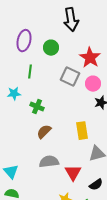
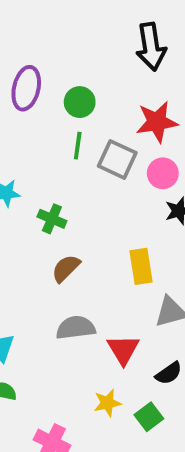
black arrow: (71, 20) -> (151, 47), moved
red star: (90, 58) -> (157, 122), turned 30
green line: (30, 72) -> (78, 146), moved

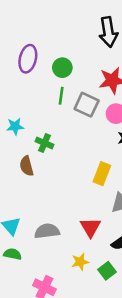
yellow rectangle: (141, 266) -> (102, 174), turned 30
brown semicircle: (66, 268) -> (27, 166), moved, turned -60
gray semicircle: (76, 328) -> (47, 231), moved

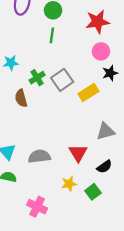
gray square: (87, 105) -> (62, 80), moved, turned 30
green cross: (44, 143) -> (37, 78), turned 35
yellow rectangle: (102, 174) -> (88, 92), moved, turned 36

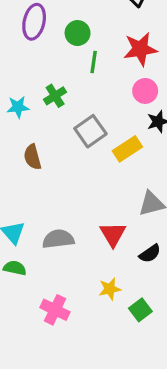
green line: (52, 35) -> (94, 62), moved
green cross: (37, 78) -> (55, 96), moved
yellow star: (69, 184) -> (110, 289), moved
green square: (93, 192) -> (140, 310), moved

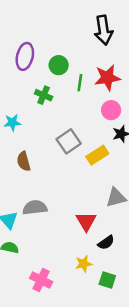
green line: (94, 62) -> (80, 83), moved
green cross: (55, 96) -> (44, 95), moved, turned -35
gray semicircle: (58, 239) -> (35, 208), moved
black semicircle: (150, 253) -> (106, 243), moved
green square: (140, 310) -> (107, 280), turned -35

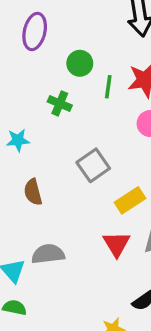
purple ellipse: (25, 56) -> (35, 32), moved
yellow rectangle: (97, 155) -> (130, 200), moved
red triangle: (86, 221) -> (117, 244), moved

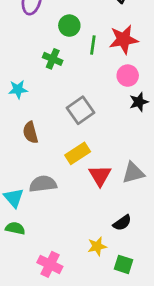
yellow rectangle: (130, 200) -> (78, 153), moved

